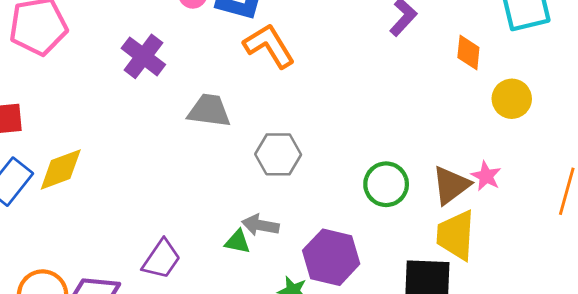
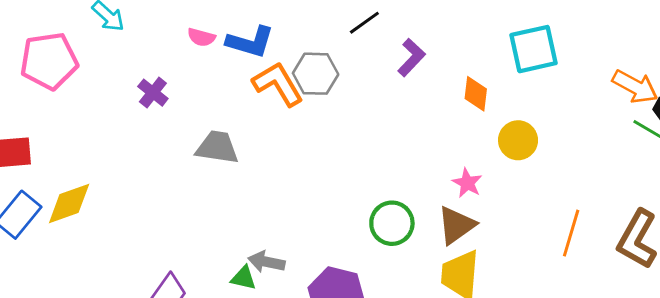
purple cross: (143, 56) -> (153, 93), size x0.7
gray hexagon: (278, 154) -> (316, 74), moved
pink star: (486, 176) -> (467, 183), moved

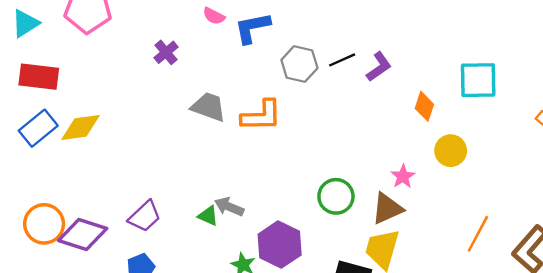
black line: (364, 23) -> (342, 60), moved
blue L-shape: (250, 42) -> (252, 28), turned 141
orange L-shape: (278, 84) -> (261, 116), moved, turned 108

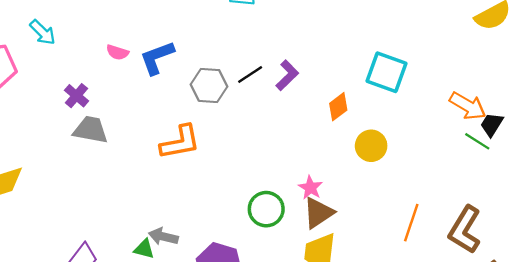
cyan square: (478, 80) -> (387, 72), turned 30
orange diamond: (424, 106) -> (338, 107), turned 44
gray trapezoid: (209, 107) -> (91, 130), moved
pink star: (403, 176) -> (310, 188), moved

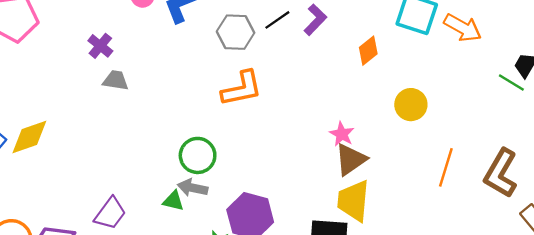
orange arrow: (468, 106) -> (463, 28), moved
gray trapezoid: (91, 130) -> (116, 80), size x0.7
orange L-shape: (180, 142) -> (242, 89), moved
yellow circle: (371, 146) -> (411, 105), moved
green circle: (266, 209) -> (198, 155), moved

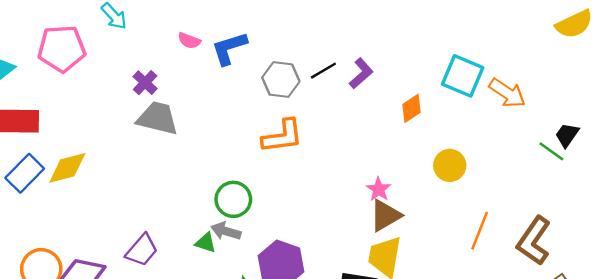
gray trapezoid: (116, 80) -> (158, 118), size x1.6

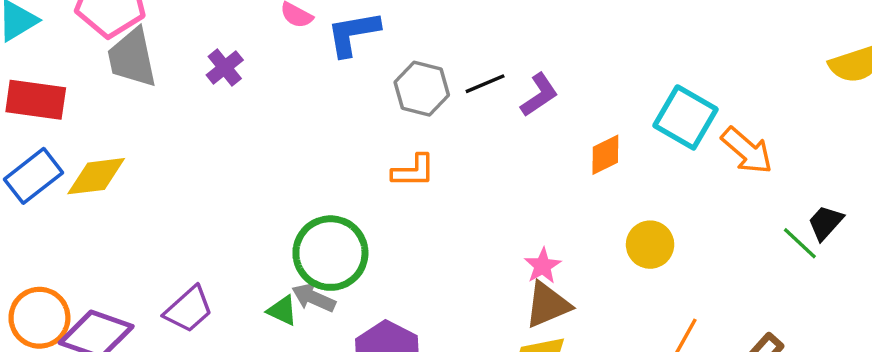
gray trapezoid: (158, 118) -> (132, 58), moved, turned -123
orange L-shape: (282, 136) -> (413, 171), size x0.7
green circle: (233, 199) -> (330, 253), size x1.4

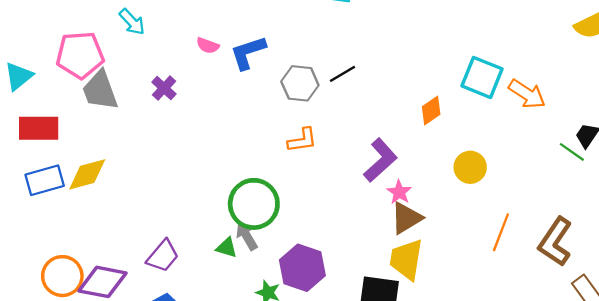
purple L-shape: (539, 95) -> (380, 160), moved, size x1.4
blue rectangle: (34, 176) -> (45, 180), turned 30
gray arrow: (314, 298) -> (247, 236), turned 44

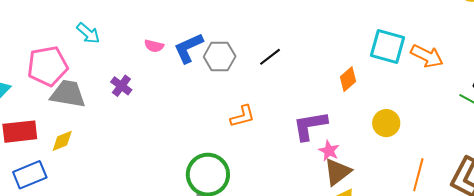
gray hexagon: (300, 83) -> (220, 57), moved
gray trapezoid: (100, 90) -> (68, 94), turned 126
purple L-shape: (380, 160) -> (310, 126), turned -141
yellow diamond: (87, 174) -> (62, 141), moved, size x0.7

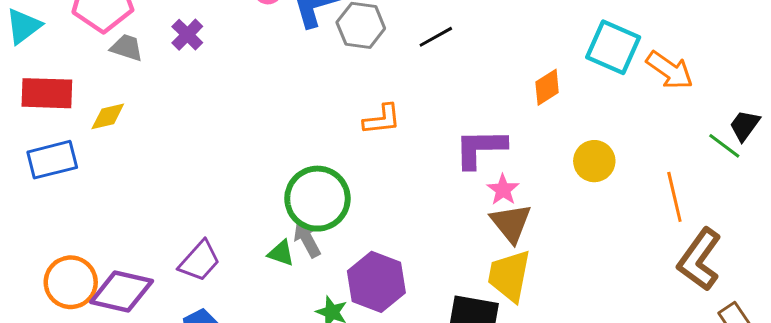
purple cross: (121, 86) -> (187, 35), moved
gray trapezoid: (68, 94) -> (127, 48), size x0.6
brown triangle: (337, 172) -> (511, 223), turned -40
orange line: (418, 175) -> (674, 197), moved, turned -36

